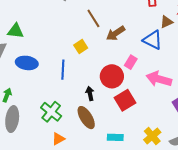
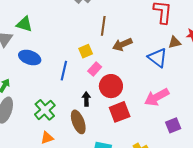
brown line: (93, 18) -> (103, 26), turned 30
pink rectangle: (131, 62) -> (95, 69), moved
pink arrow: (159, 79) -> (157, 97), turned -55

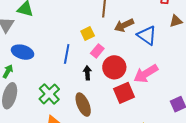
blue ellipse: (30, 58) -> (23, 52), moved
blue triangle: (158, 58) -> (147, 35), moved
pink arrow: (157, 97) -> (146, 74), moved
black arrow: (86, 99) -> (87, 73), moved

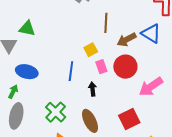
blue triangle: (147, 35) -> (151, 33), moved
pink rectangle: (97, 51) -> (101, 67), turned -56
red circle: (114, 67) -> (125, 67), moved
red square: (124, 93) -> (129, 119), moved

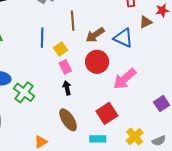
blue triangle: (151, 33) -> (123, 38), moved
pink rectangle: (101, 67) -> (65, 67), moved
blue line: (71, 71) -> (42, 38), moved
green cross: (56, 112) -> (24, 92), moved

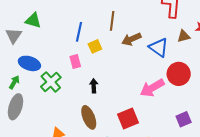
red circle: (97, 62) -> (179, 74), moved
pink rectangle: (65, 67) -> (75, 62), moved

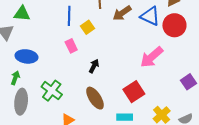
red circle: (179, 74) -> (174, 25), moved
green cross: (51, 82) -> (52, 91), moved
black arrow: (94, 86) -> (94, 66), turned 40

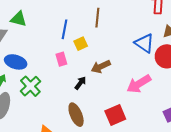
brown arrow: (122, 13) -> (101, 67), moved
green cross: (52, 91) -> (30, 86), moved

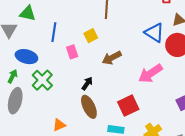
blue line: (64, 29) -> (54, 32), moved
black arrow: (80, 83) -> (87, 84), moved

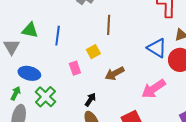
blue line: (54, 32) -> (58, 36), moved

